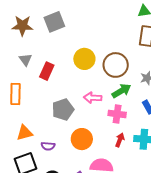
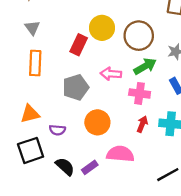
red rectangle: (47, 71) -> (79, 45), moved
orange rectangle: (15, 94) -> (35, 63), moved

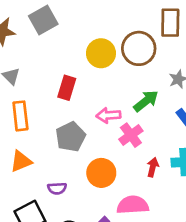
yellow circle: (102, 28) -> (101, 53), moved
brown circle: (139, 36) -> (139, 48), moved
pink cross: (140, 93) -> (131, 135), moved, turned -36
orange triangle: (30, 114) -> (21, 161), moved

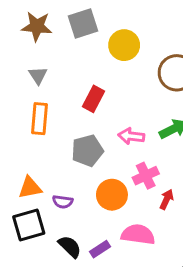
yellow circle: (101, 53) -> (124, 45), moved
pink cross: (131, 135) -> (146, 176), moved
orange triangle: (21, 161) -> (30, 188), moved

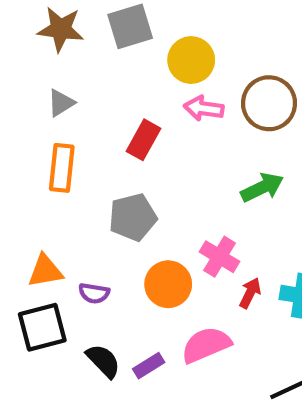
gray triangle: (38, 75) -> (61, 103), turned 30
pink arrow: (131, 136) -> (204, 108), moved
pink cross: (146, 176) -> (220, 257), turned -35
pink semicircle: (138, 234) -> (206, 345), turned -32

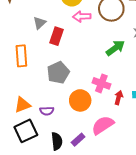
gray triangle: (61, 103) -> (40, 23), moved
black semicircle: (103, 361) -> (57, 141), turned 48

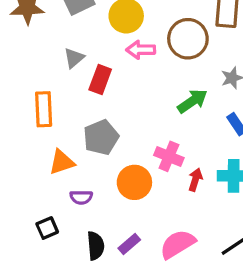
orange triangle: (22, 105) -> (62, 162), moved
pink semicircle: (103, 125) -> (178, 244), moved
black square: (26, 131) -> (47, 228), size x0.6

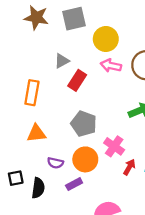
gray pentagon: (101, 137) -> (84, 124), moved, turned 30
purple semicircle: (81, 197) -> (55, 163), moved
purple rectangle: (129, 244) -> (74, 184), moved
black semicircle: (96, 246) -> (38, 188), moved

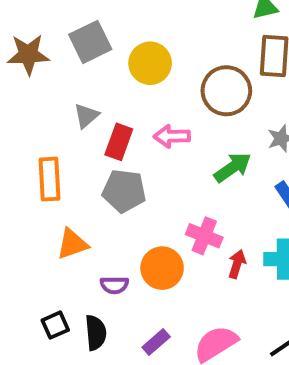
pink arrow: (111, 66) -> (172, 136), moved
gray pentagon: (84, 124) -> (124, 191), moved
purple rectangle: (74, 184) -> (156, 342), moved

